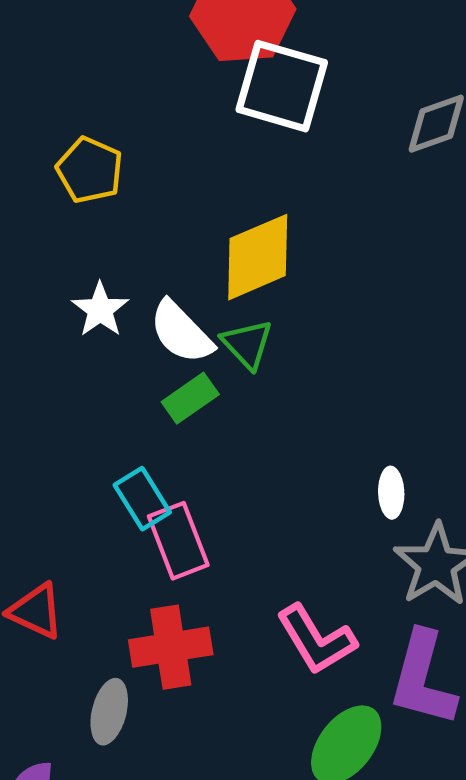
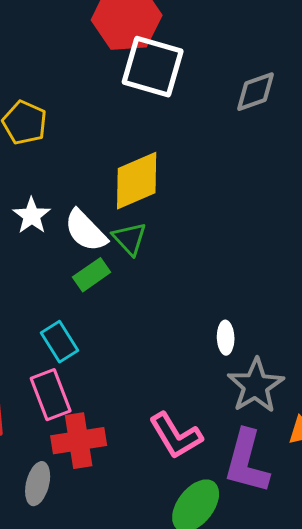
pink rectangle: (178, 541) -> (51, 395), moved

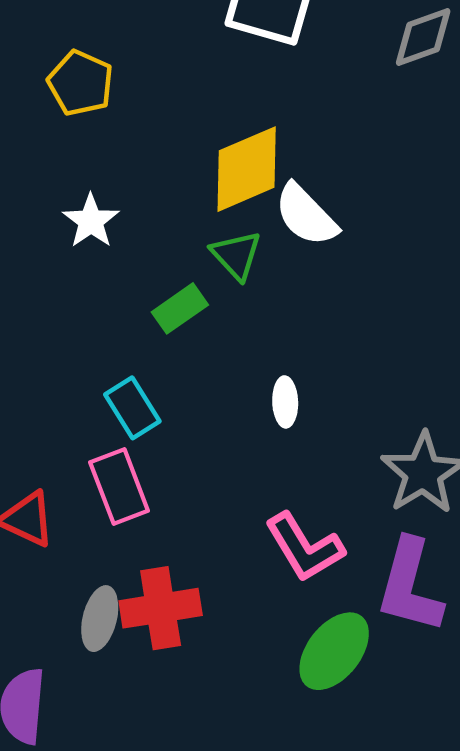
white semicircle: (86, 231) -> (306, 215), moved
white ellipse: (226, 338) -> (285, 402), moved
red cross: (79, 441) -> (161, 608), moved

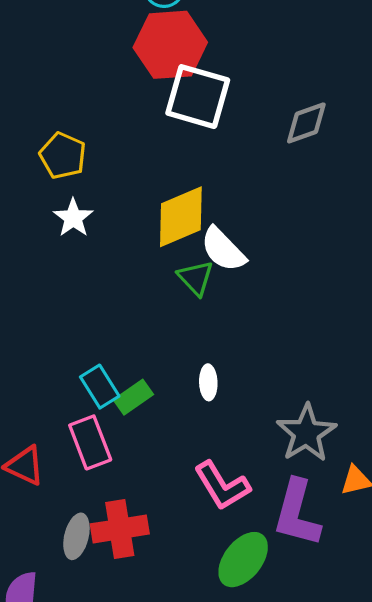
white star: (91, 221) -> (73, 218), moved
green triangle: (236, 255) -> (196, 278), moved
green rectangle: (180, 308) -> (133, 397), moved

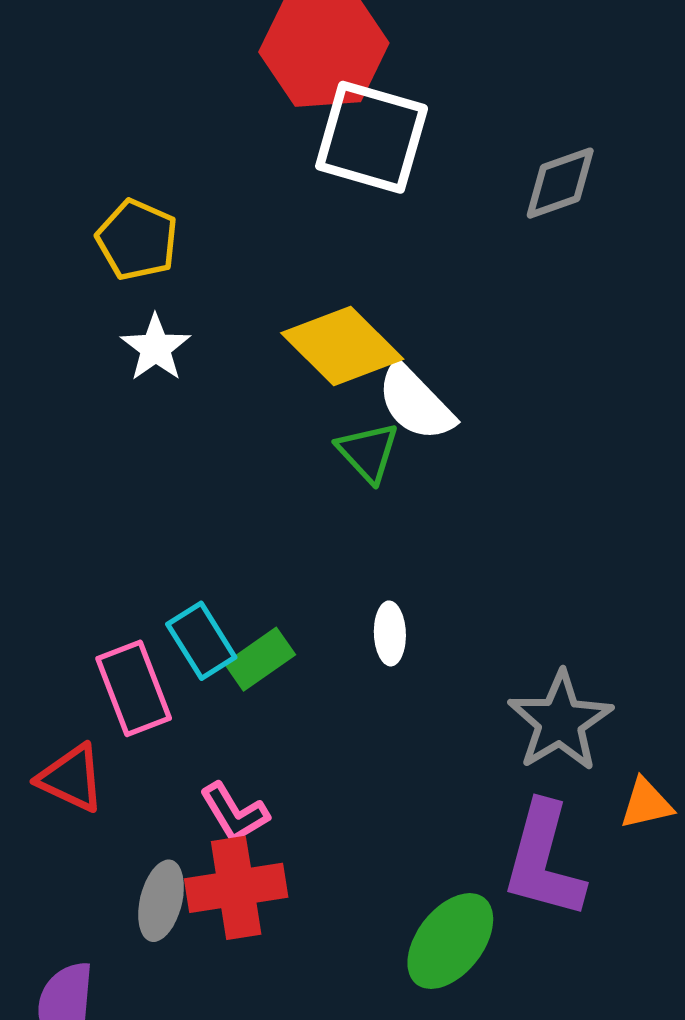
yellow diamond: (181, 217) -> (342, 346), turned 68
pink rectangle: (90, 442) -> (134, 688), moved
pink L-shape: (222, 486) -> (234, 813), moved, size x0.7

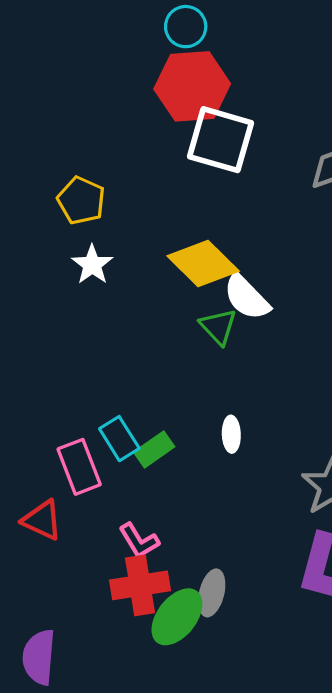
gray ellipse: (161, 901) -> (212, 593), moved
green ellipse: (450, 941) -> (177, 617), moved

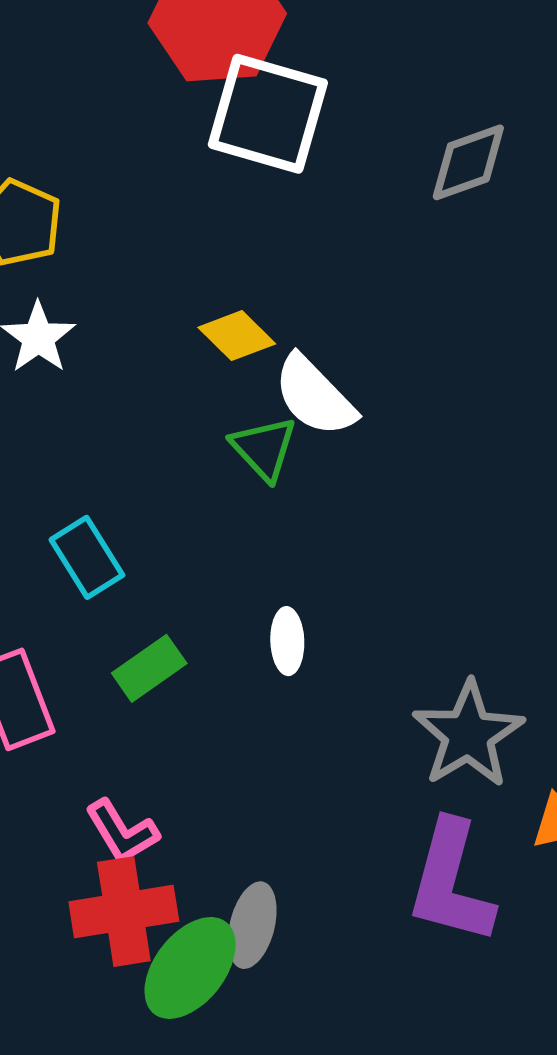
yellow diamond: (203, 264) -> (237, 336), size x0.6
cyan rectangle: (119, 439) -> (87, 557), moved

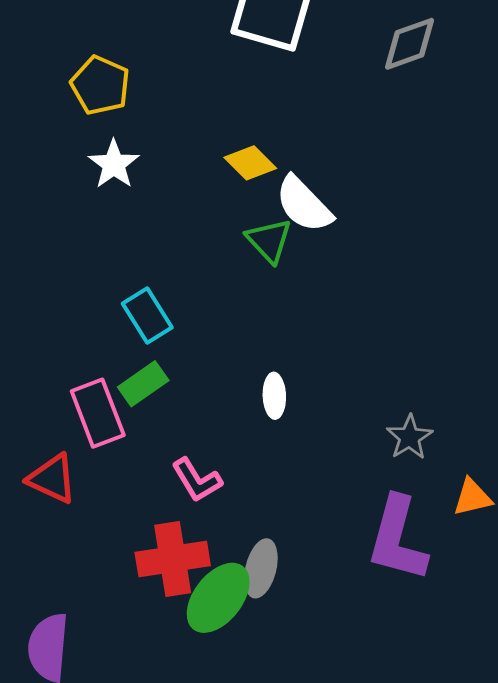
white ellipse: (287, 641) -> (274, 396), moved
green rectangle: (149, 668) -> (143, 384), moved
gray star: (468, 734) -> (409, 437), size x0.6
pink L-shape: (122, 832) -> (197, 480), moved

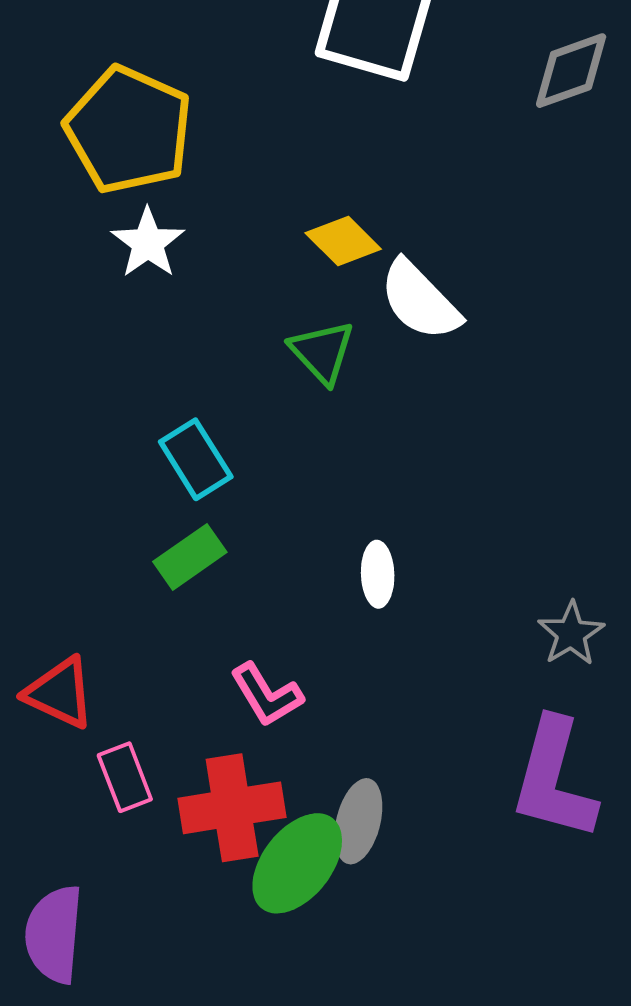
yellow pentagon: (100, 85) -> (129, 130), size x1.5
green triangle: (269, 241) -> (322, 352), moved
pink rectangle: (98, 413) -> (125, 777), moved, size x0.7

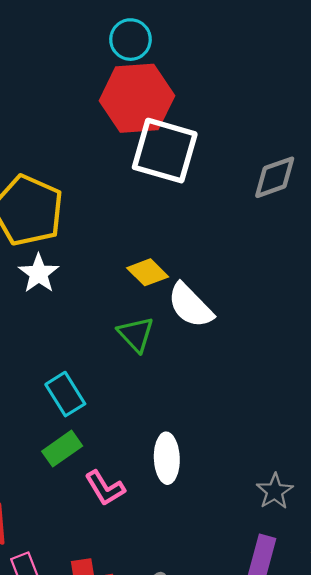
white ellipse: (378, 574) -> (167, 458), size x1.4
pink L-shape: (267, 695) -> (105, 488), moved

